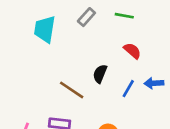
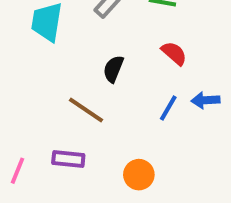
black semicircle: (100, 74) -> (113, 69), moved

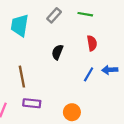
red semicircle: (174, 53) -> (92, 43), turned 40
brown line: (86, 110) -> (22, 77), moved, turned 45

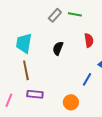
green line: (85, 14) -> (75, 14), moved
cyan trapezoid: (20, 25) -> (24, 43), moved
blue line: (89, 74) -> (87, 79), moved

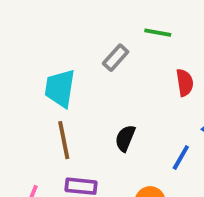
gray rectangle: (55, 15) -> (116, 58), moved
black semicircle: (58, 48) -> (125, 138), moved

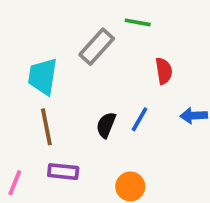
gray rectangle: (116, 58) -> (97, 47), size x1.4
blue line: (181, 157) -> (140, 119), moved

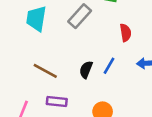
cyan trapezoid: (43, 76) -> (36, 19), moved
brown line: (46, 127) -> (45, 71), turned -50

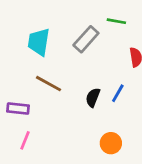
brown line: (45, 71) -> (49, 84), moved
purple rectangle: (57, 101) -> (18, 109), moved

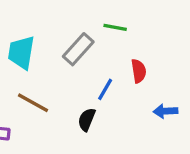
blue line: (118, 93) -> (105, 89), moved

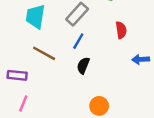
blue line: (105, 89) -> (78, 41), moved

